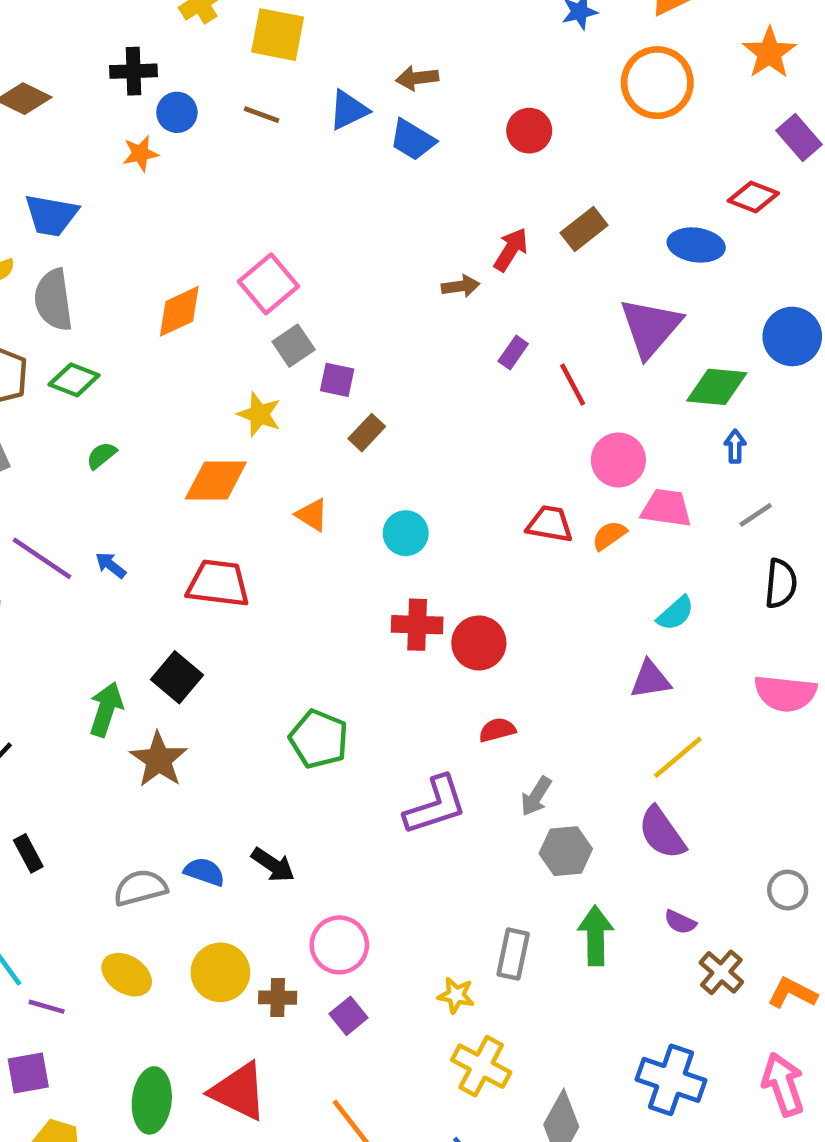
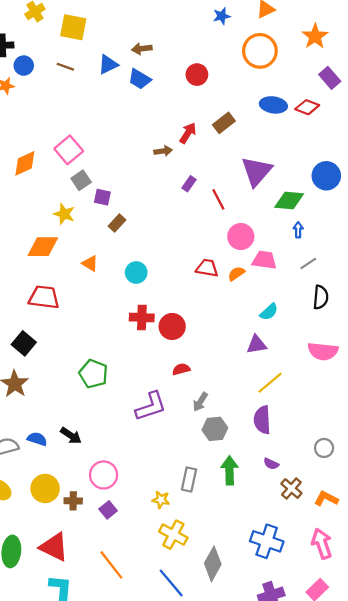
blue ellipse: (696, 245) -> (273, 105), moved
purple semicircle: (662, 833) -> (262, 420), turned 32

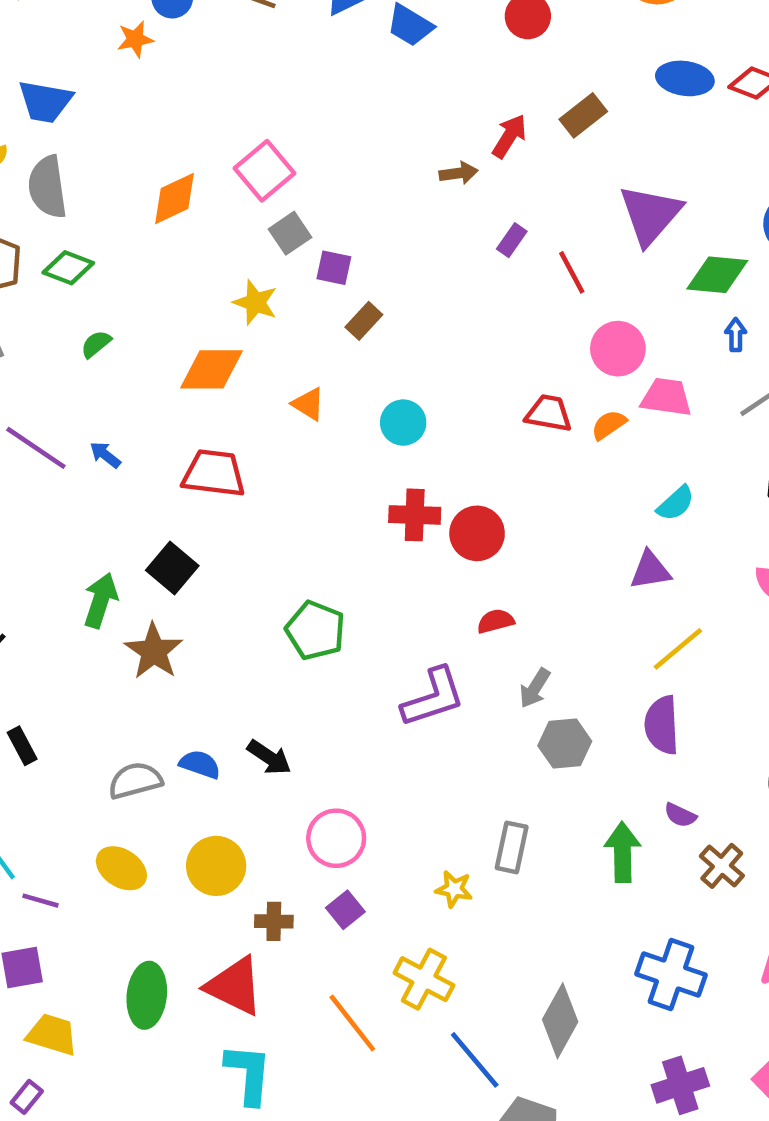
green arrow: (230, 470) -> (623, 852), moved
brown cross: (73, 501) -> (274, 921), moved
yellow cross: (173, 535) -> (424, 979), moved

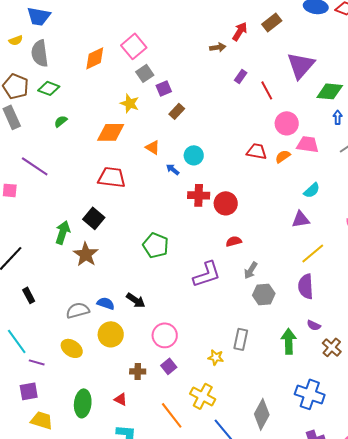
purple square: (334, 268) -> (164, 88), turned -35
blue arrow: (105, 455) -> (173, 169), moved
yellow circle: (216, 866) -> (111, 334), moved
red triangle: (235, 986) -> (121, 399), size x0.5

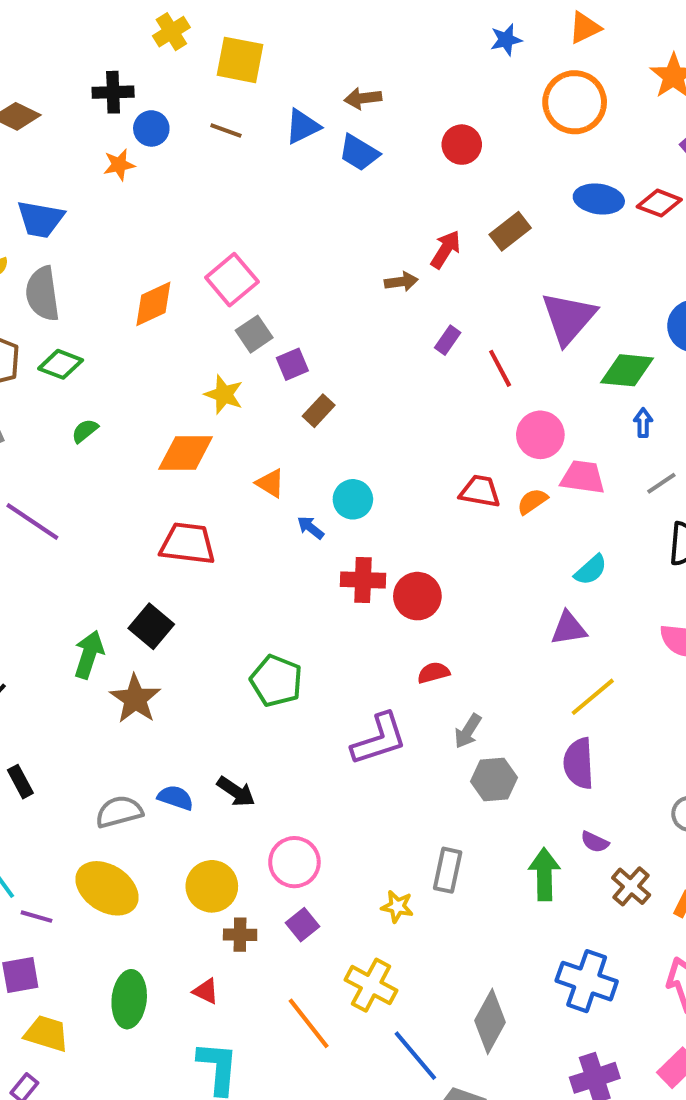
yellow circle: (111, 334) -> (212, 886), moved
yellow ellipse: (72, 348) -> (107, 888), size x1.4

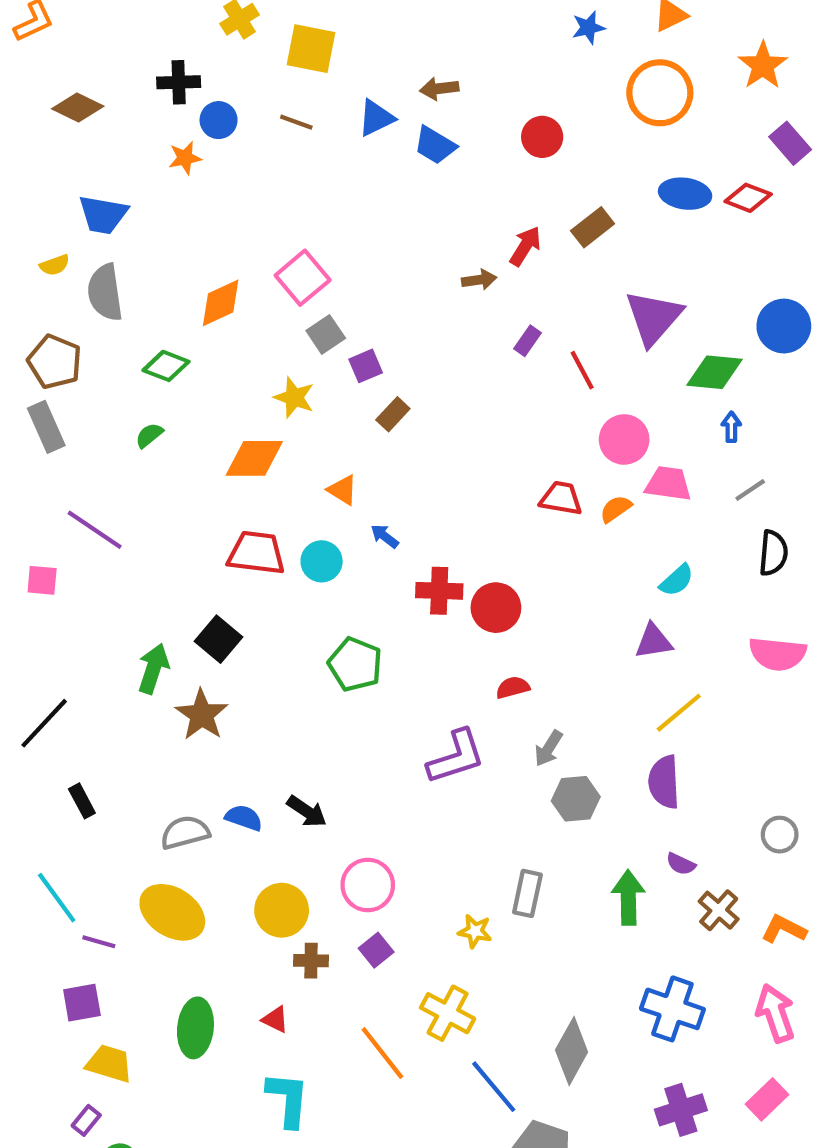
green diamond: (61, 364) -> (166, 366), moved
cyan circle: (353, 499) -> (322, 561), moved
green pentagon: (276, 681) -> (355, 664), moved

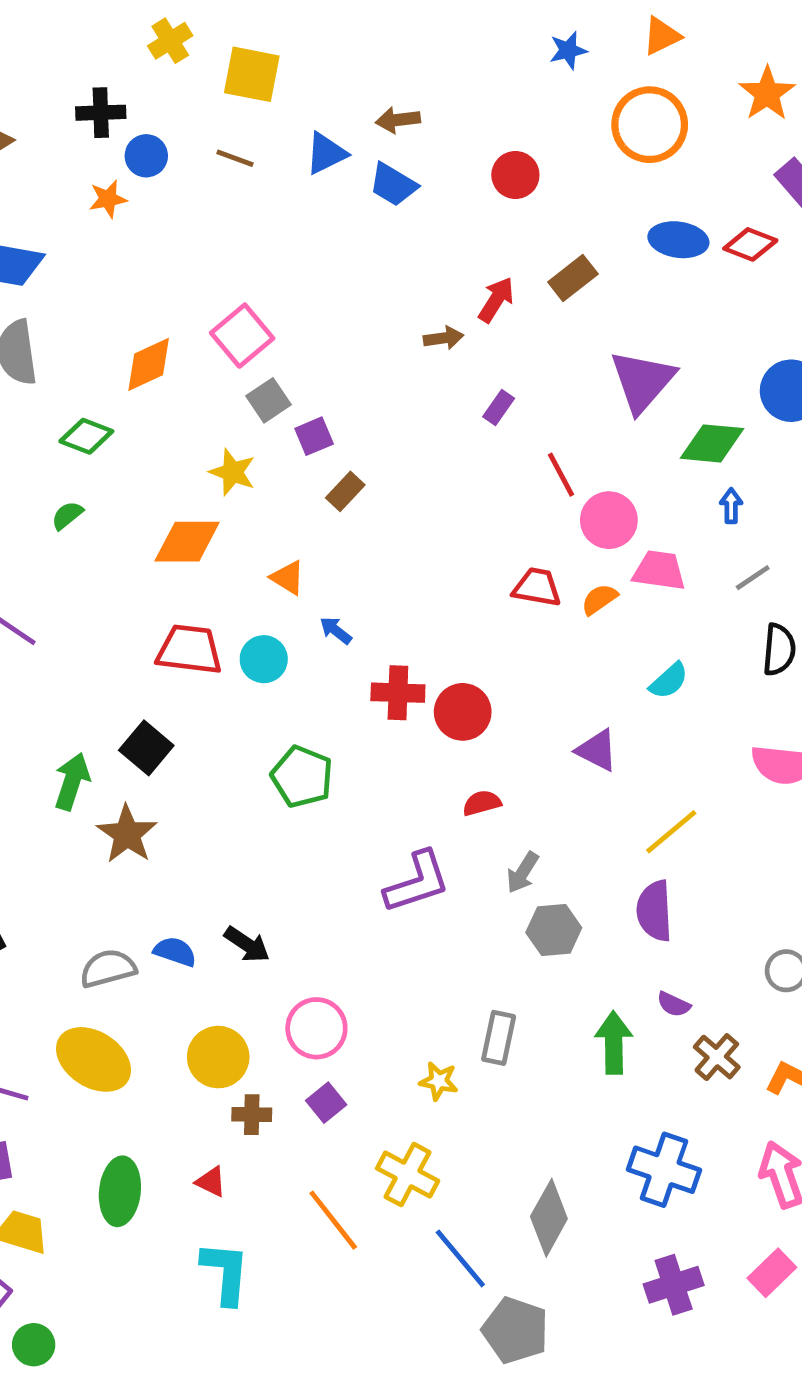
red line: (582, 370) -> (561, 475), moved
purple triangle: (654, 641) -> (597, 750), moved, turned 36

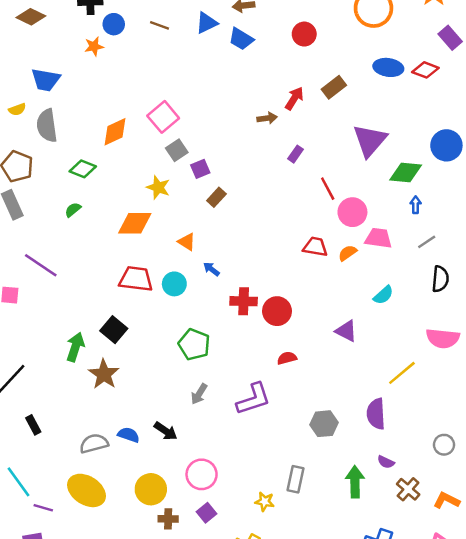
yellow line: (671, 832) -> (402, 373), moved
gray arrow: (523, 873) -> (199, 394), moved

